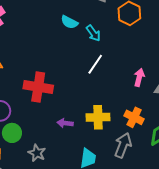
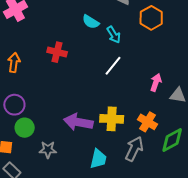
red cross: (38, 87) -> (57, 52), moved, size x0.7
purple arrow: (65, 123) -> (78, 122), size x1.8
gray star: (37, 153) -> (48, 150), turned -30

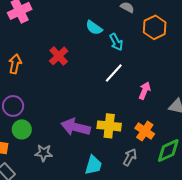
red cross: (57, 52) -> (59, 56), turned 30
pink arrow: (156, 82) -> (145, 91), moved
gray arrow: (134, 149) -> (130, 157), size x0.7

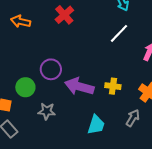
orange arrow: (15, 64) -> (21, 21), turned -90
purple circle: (13, 106) -> (51, 69), moved
yellow cross: (109, 126) -> (113, 86), size x0.7

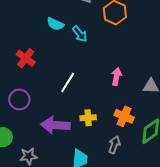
white line: (119, 33) -> (68, 83), moved
purple circle: (51, 69) -> (19, 99), moved

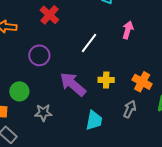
pink arrow: (116, 77) -> (128, 30), moved
purple arrow: (55, 125) -> (73, 84), turned 32

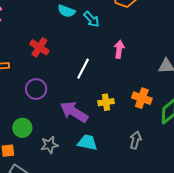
gray arrow: (130, 109) -> (135, 140), moved
cyan trapezoid: (94, 120) -> (87, 143), moved, turned -80

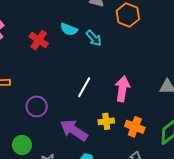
red cross: (39, 47) -> (39, 40), moved
pink arrow: (119, 49) -> (122, 89), moved, size x1.4
orange cross: (142, 98) -> (135, 127), moved

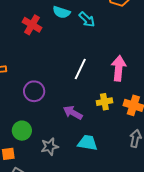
purple arrow: (74, 130) -> (73, 113), size x0.7

